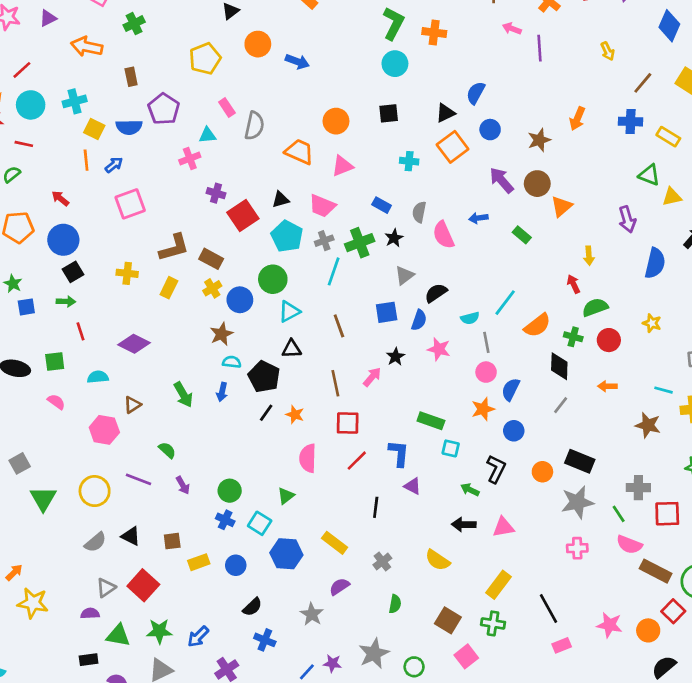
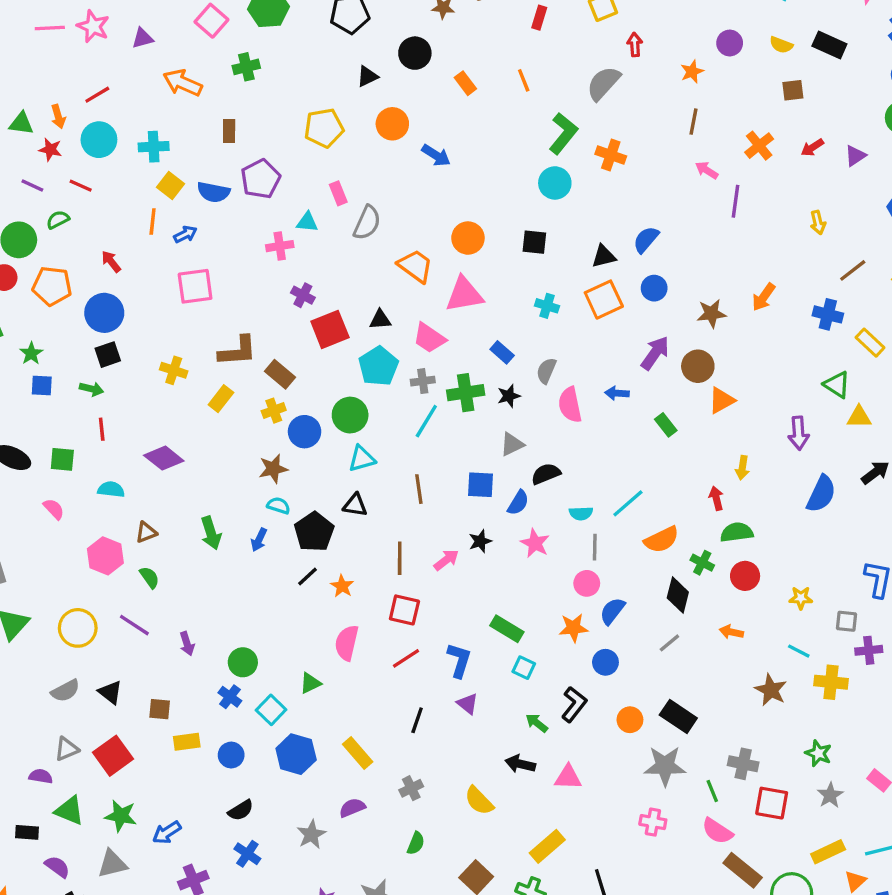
pink triangle: (342, 166) -> (464, 294), size x1.4
purple arrow: (502, 180) -> (655, 353), turned 64
yellow star: (652, 323) -> (801, 598), moved, turned -30
green semicircle: (167, 450) -> (149, 577), moved

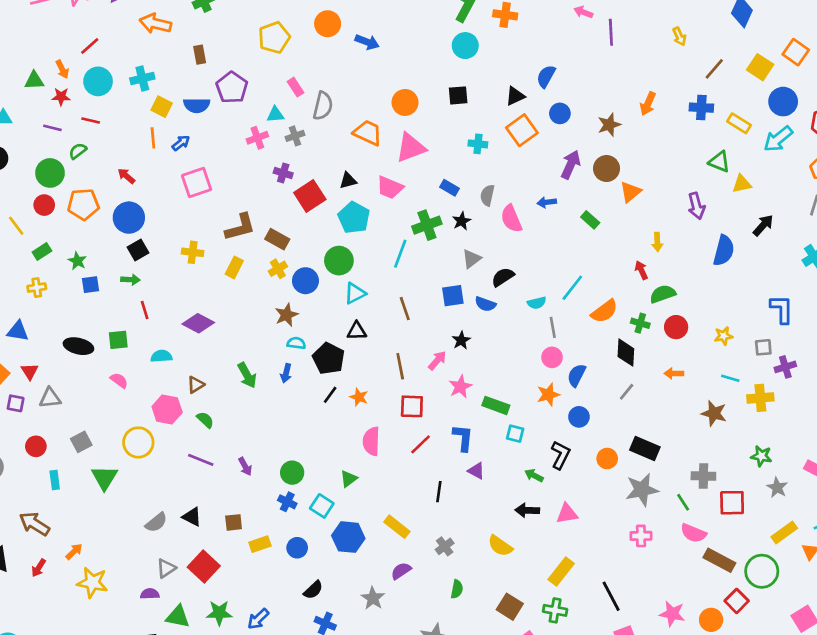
gray cross: (423, 381) -> (295, 136), moved
blue semicircle: (518, 503) -> (485, 304), turned 90
pink star: (535, 543) -> (460, 387), moved, turned 30
yellow circle: (78, 628) -> (138, 442), moved

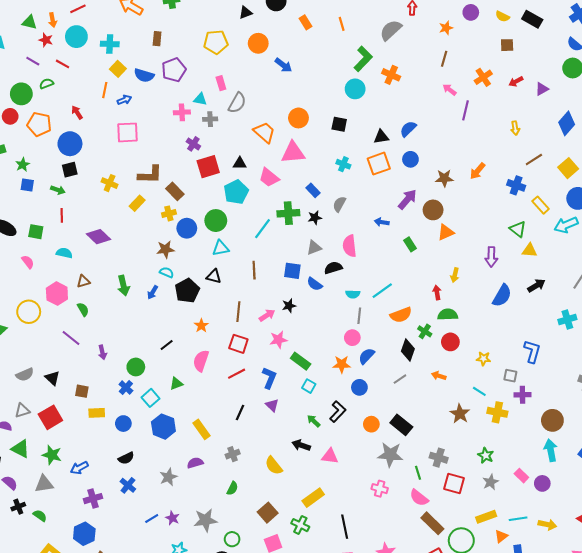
pink semicircle: (511, 219) -> (350, 246), moved
black line: (330, 395) -> (167, 345), moved

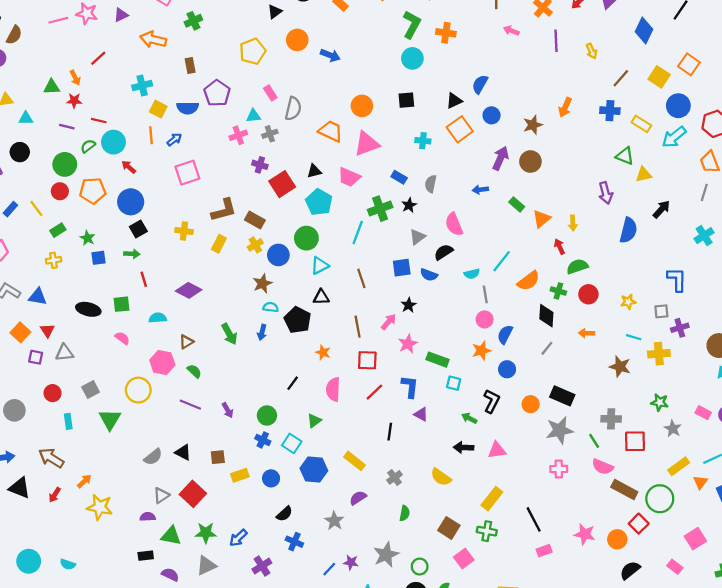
cyan circle: (76, 37) -> (113, 142), moved
purple line: (466, 110) -> (556, 41), moved
orange triangle: (446, 232) -> (542, 219), moved

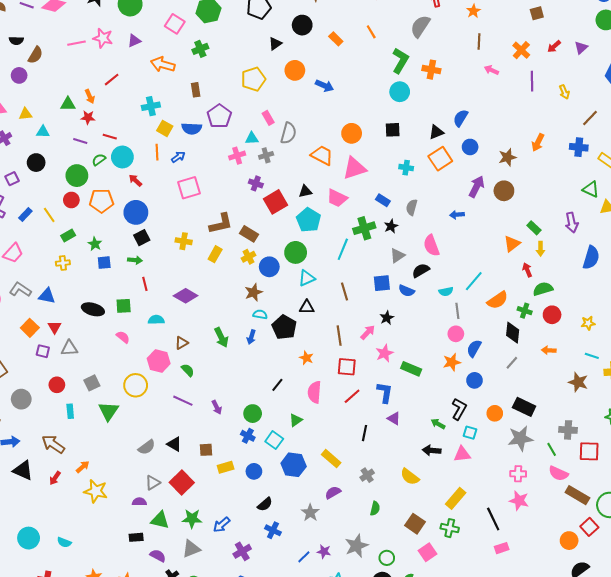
green rectangle: (517, 204) -> (534, 228), moved
cyan square: (454, 383) -> (470, 433), moved
pink star: (585, 534) -> (519, 501), moved

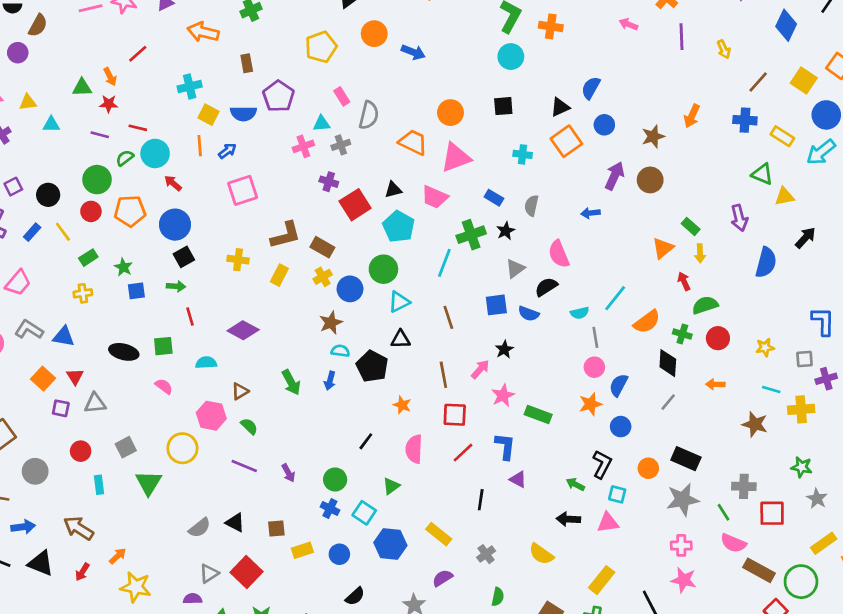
black circle: (36, 163) -> (48, 195), moved

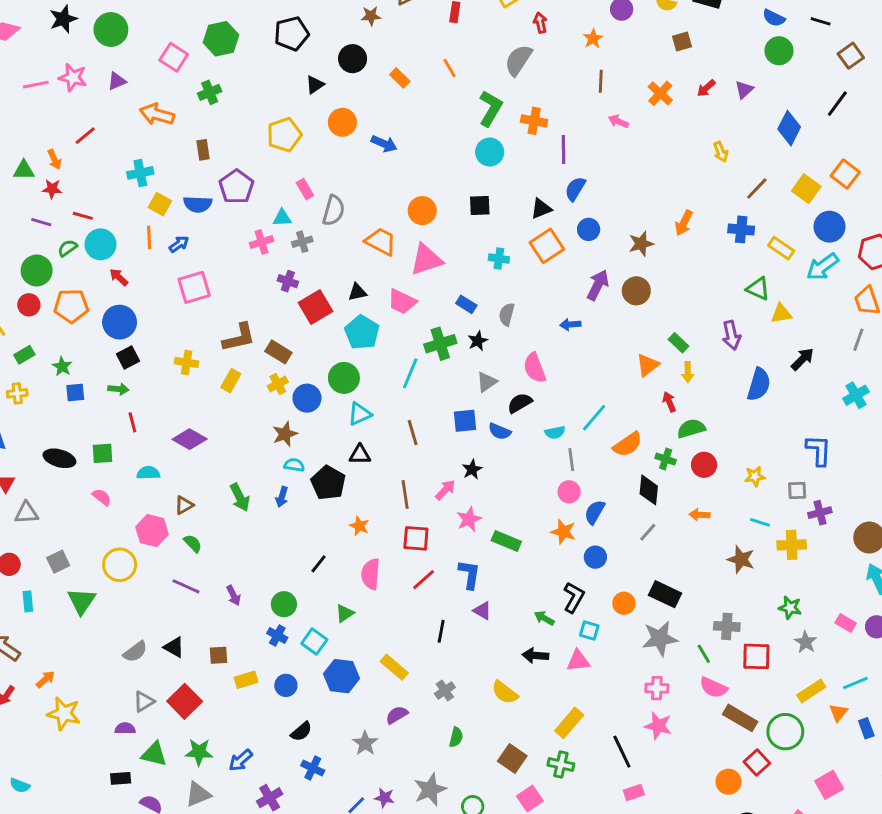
purple line: (681, 37) -> (563, 149), moved
orange star: (590, 404) -> (563, 532), turned 30

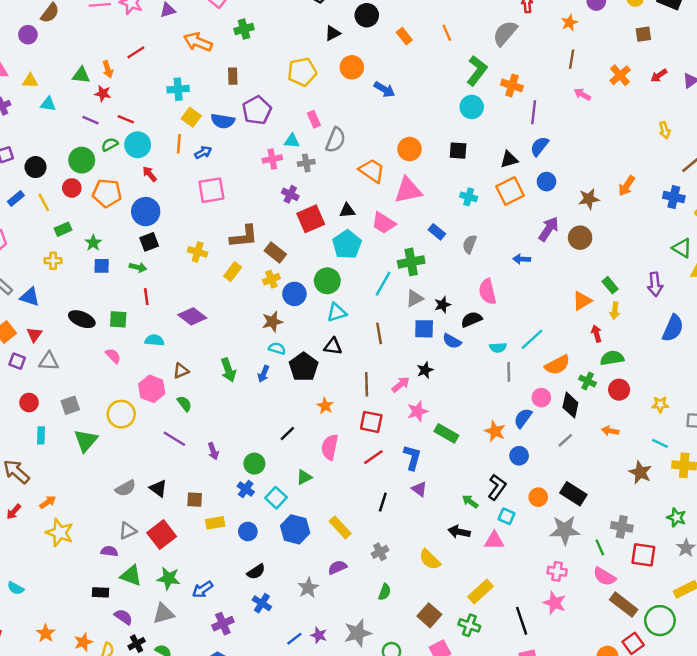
black star: (478, 341) -> (442, 305), moved
gray triangle: (487, 382) -> (415, 298), moved
pink circle: (569, 492) -> (541, 398), moved

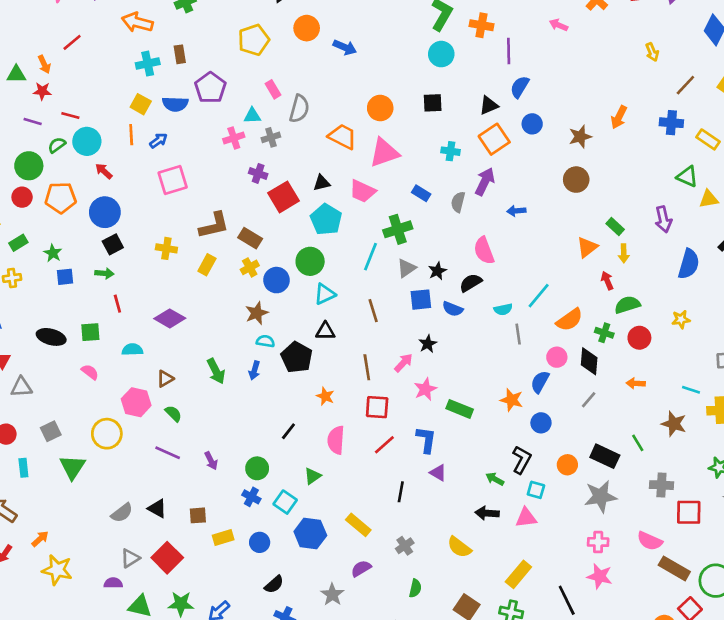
cyan cross: (178, 89) -> (148, 64), moved
purple arrow: (549, 229) -> (485, 181), moved
yellow star: (660, 405) -> (681, 319), moved
green line: (600, 547) -> (638, 443), moved

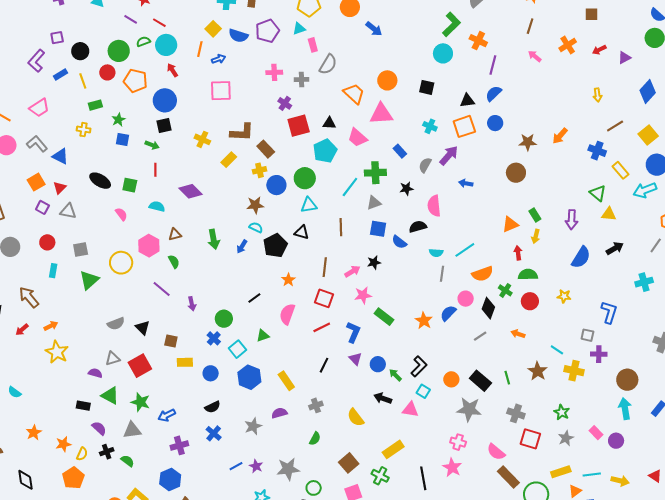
cyan triangle: (252, 116) -> (299, 29), moved, turned -32
black star: (437, 271) -> (406, 188), moved
blue circle: (541, 423) -> (378, 364), moved

